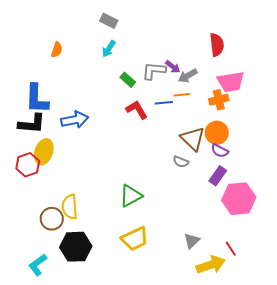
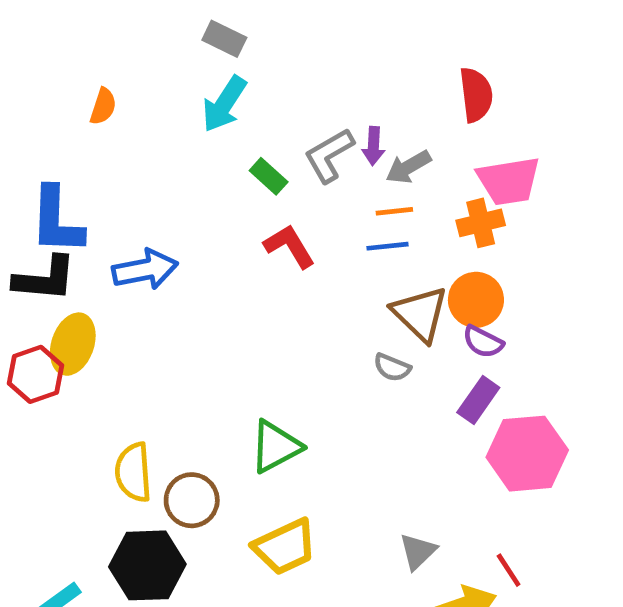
cyan arrow: (109, 49) -> (224, 104), size x1.4
purple arrow: (173, 67) -> (373, 146), turned 56
gray L-shape: (154, 71) -> (329, 155), turned -35
blue line: (164, 103) -> (387, 246), moved
brown circle: (52, 219) -> (192, 500), moved

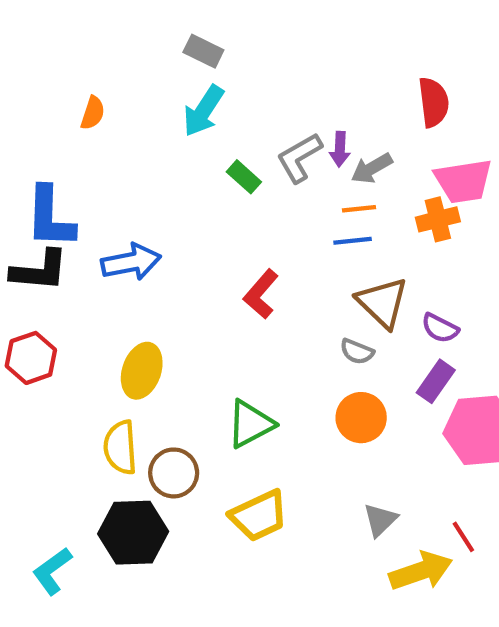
red L-shape: (290, 246) -> (261, 294), moved, turned -108
orange circle: (476, 300) -> (361, 418), moved
yellow ellipse: (73, 344) -> (142, 371), moved

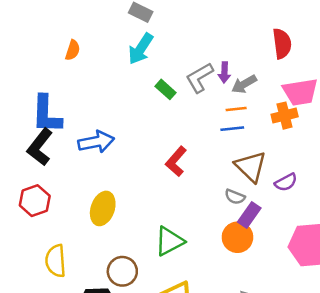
black L-shape: (39, 271) -> (40, 147), turned 123
purple semicircle: (440, 328) -> (286, 182), turned -55
purple rectangle: (436, 381) -> (249, 215), moved
yellow semicircle: (120, 447) -> (56, 261), moved

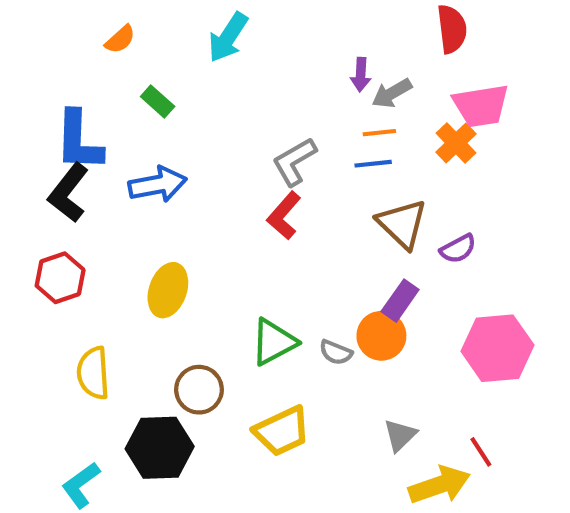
orange semicircle: (73, 50) -> (120, 39), turned 30
gray L-shape: (200, 78) -> (294, 162), moved
green rectangle: (166, 89) -> (158, 102), moved
orange cross: (285, 116) -> (456, 143), turned -30
gray semicircle: (235, 197) -> (336, 352), moved

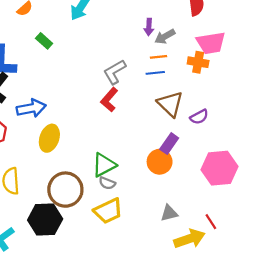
orange cross: (456, 143) -> (198, 62), turned -36
blue arrow: (158, 184) -> (31, 108), moved
gray semicircle: (336, 352) -> (107, 183), moved
brown circle: (199, 390) -> (65, 190), size x1.4
gray triangle: (400, 435) -> (169, 213), turned 30

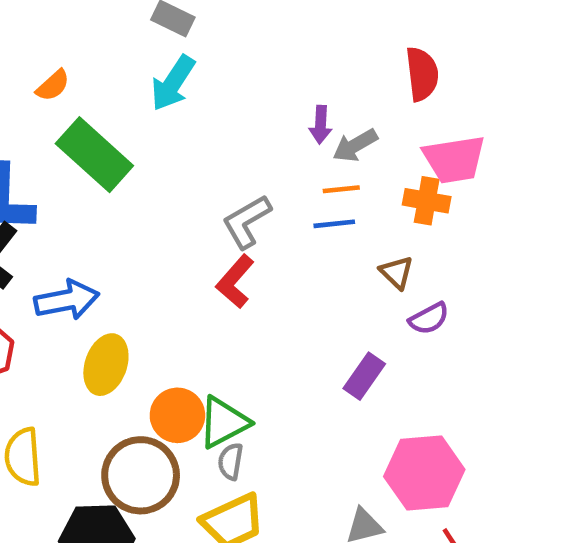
green rectangle: (44, 41) -> (94, 155), size x2.0
brown triangle: (170, 104) -> (397, 272), moved, size x0.6
orange circle: (160, 162) -> (177, 415), moved
pink hexagon: (219, 168) -> (424, 473), moved
gray semicircle: (107, 183) -> (231, 461), turned 77

